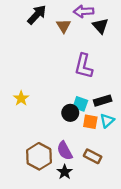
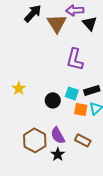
brown triangle: (64, 26) -> (57, 23), size x1.5
black circle: (70, 113) -> (53, 100), moved

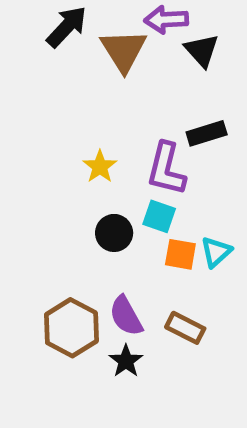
purple L-shape: (75, 59) -> (166, 169), moved
yellow star: (19, 88) -> (100, 167), moved
black rectangle: (92, 90) -> (207, 133), moved

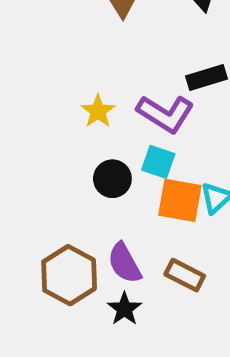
purple L-shape: (166, 169) -> (165, 114), turned -72
orange square: (180, 254) -> (180, 200), size x1.4

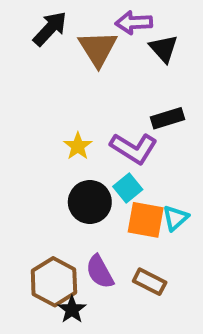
cyan square: (158, 162) -> (128, 188), turned 32
black circle: (112, 179) -> (90, 202), size x1.4
black star: (124, 309) -> (72, 310), moved

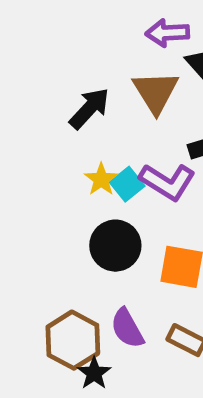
black arrow: (50, 29) -> (89, 108), moved
brown triangle: (98, 49) -> (156, 92), moved
cyan square: (128, 188) -> (127, 184), moved

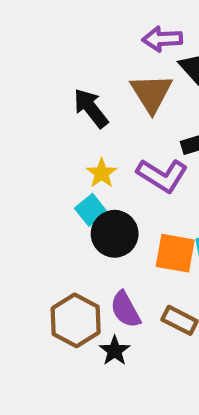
black arrow: (89, 108) -> (91, 108), turned -81
cyan square: (127, 184) -> (91, 210), moved
black star: (94, 373) -> (115, 351), moved

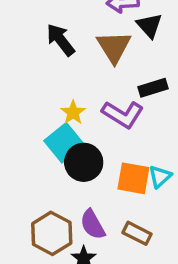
black arrow: (91, 108) -> (61, 40), moved
cyan square: (91, 210) -> (64, 143), size x1.5

